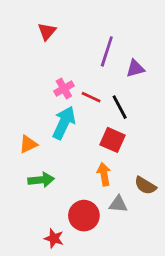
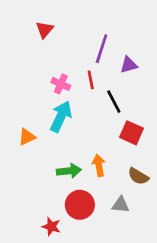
pink cross: (64, 89) -> (61, 84), turned -36
red line: (91, 97) -> (91, 80), moved, turned 54
red square: (112, 140) -> (131, 133), moved
green arrow: (41, 180) -> (69, 171), moved
gray triangle: (118, 204) -> (121, 205), moved

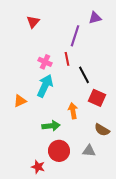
purple triangle: (129, 65) -> (95, 18), moved
orange arrow: (99, 165) -> (73, 111), moved

